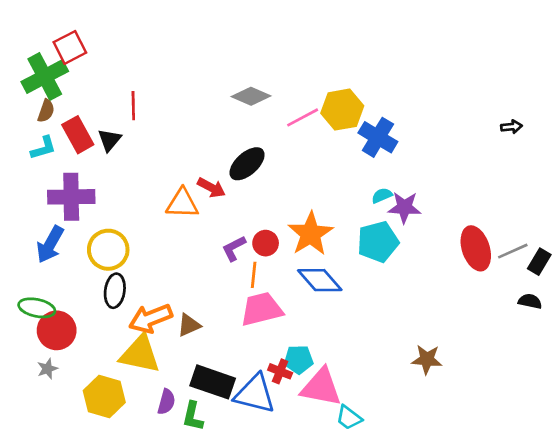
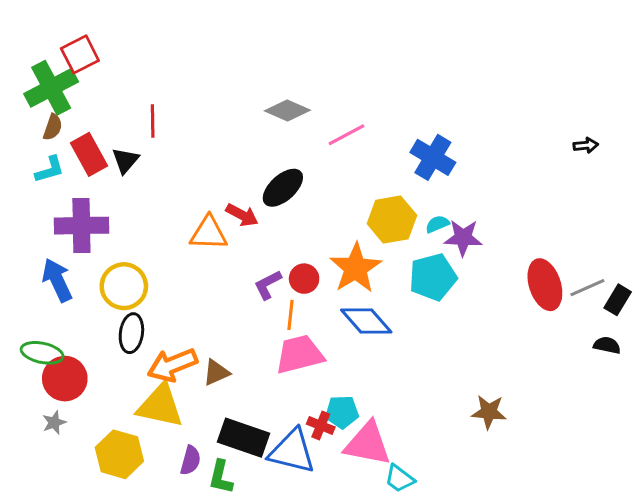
yellow hexagon: (342, 110) -> (392, 220), moved
blue arrow: (50, 244) -> (57, 280), turned 126

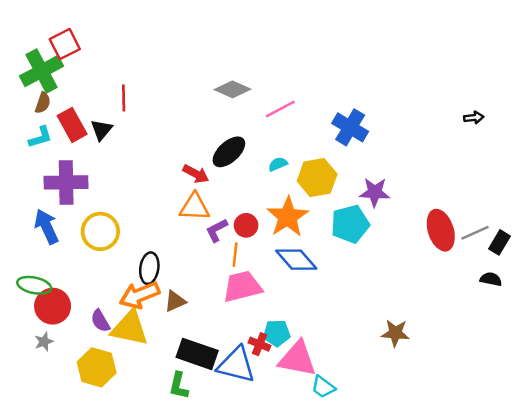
cyan semicircle: (437, 224) -> (278, 164), moved
orange triangle: (209, 233) -> (195, 207), moved
black ellipse: (131, 333) -> (149, 268), moved
purple semicircle: (190, 460) -> (100, 321), moved, turned 135

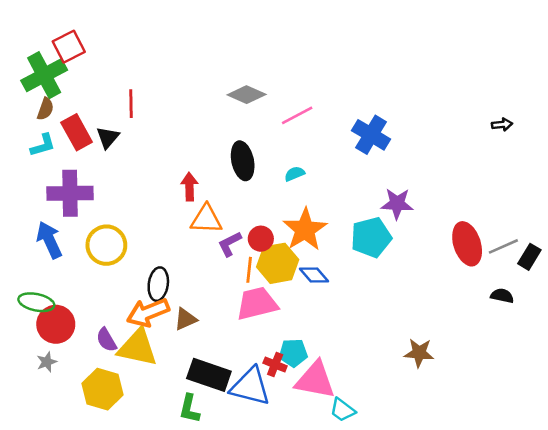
black ellipse: (229, 152) -> (243, 161), turned -60
red arrow: (196, 174) -> (189, 187), moved, turned -120
yellow hexagon: (317, 178) -> (278, 263), moved
blue diamond: (296, 260) -> (314, 275), size x0.7
black semicircle: (491, 279) -> (502, 296), moved

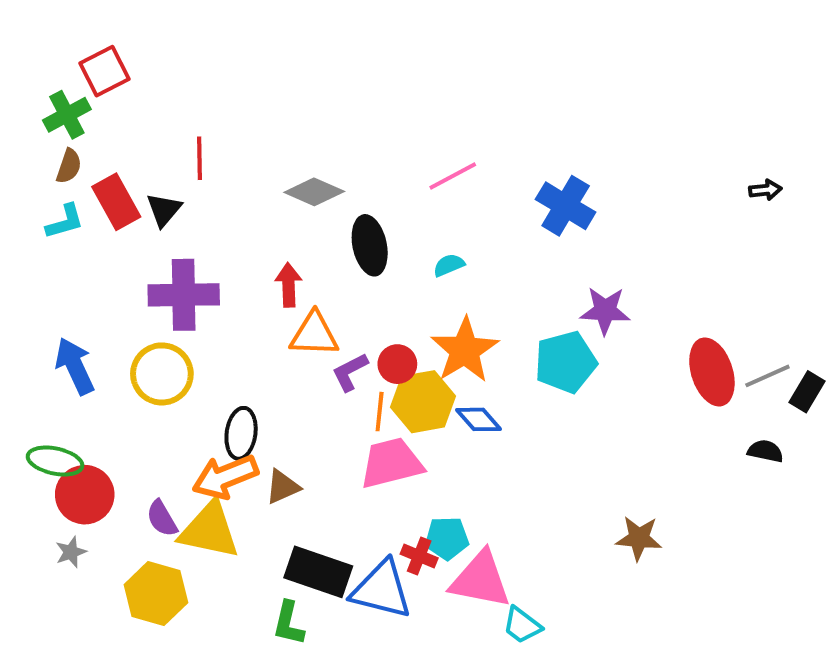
green cross: (44, 75) -> (67, 115), size x0.7
gray diamond: (247, 95) -> (314, 192), moved
purple cross: (70, 193) -> (184, 295), moved

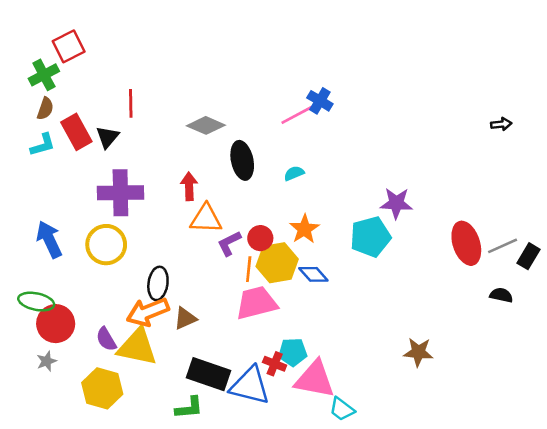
blue cross: (566, 206) -> (320, 101), moved, size x0.7
orange star: (465, 350) -> (304, 229), size x0.7
green L-shape: (289, 623) -> (189, 408), turned -108

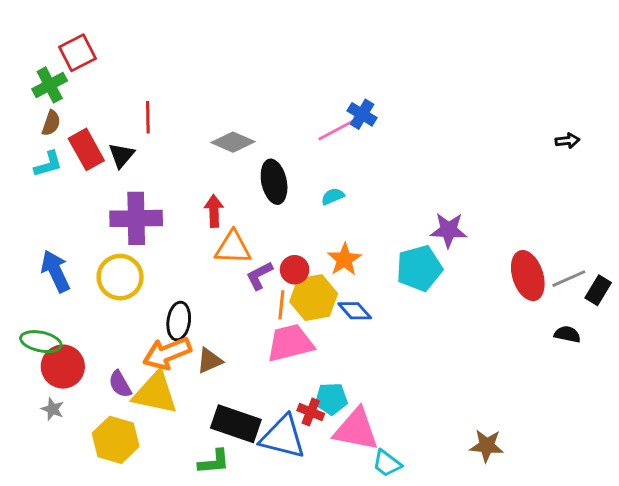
brown star: (418, 352) -> (487, 446), moved
gray star: (47, 361) -> (53, 409), turned -30

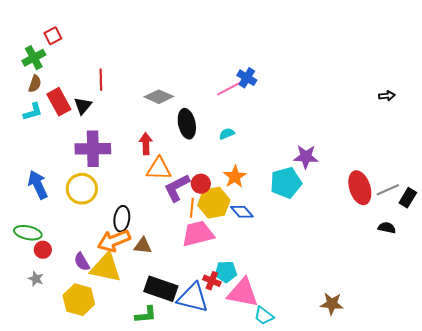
red square: (77, 53) -> (53, 36), size x0.7
purple L-shape: (259, 276) -> (177, 188), size x1.4
brown triangle: (210, 361) -> (143, 246), turned 30
red circle: (63, 367) -> (43, 250), size x0.6

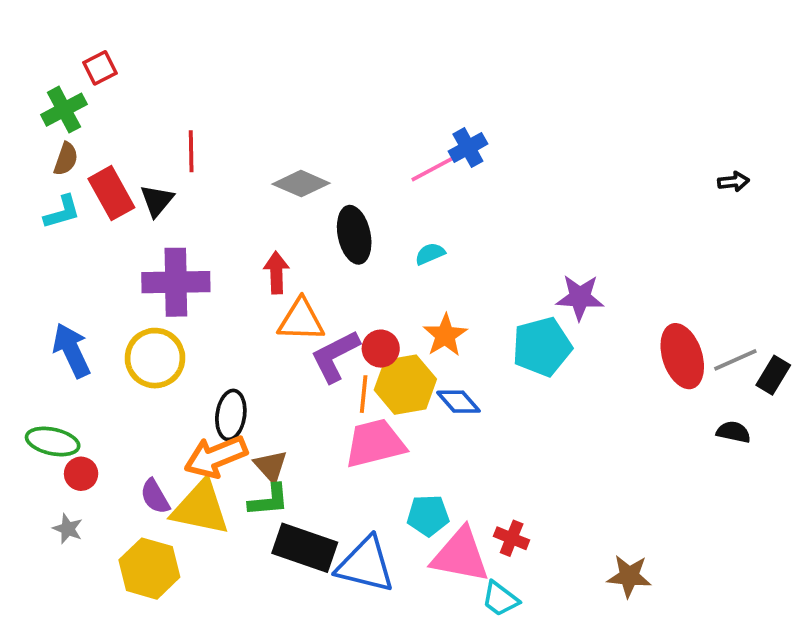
blue cross: (247, 78) -> (468, 148), turned 30
brown triangle: (143, 246) -> (271, 466), turned 42
red cross: (212, 281) -> (512, 538), moved
green L-shape: (146, 315) -> (269, 500), moved

